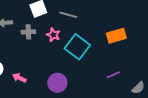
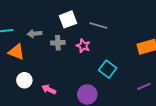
cyan square: (77, 47) -> (108, 69), moved, size x0.7

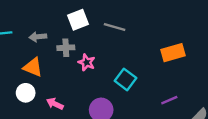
pink star: (83, 46) -> (87, 62), moved
orange triangle: (16, 52) -> (33, 67), moved

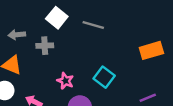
white square: (78, 20) -> (57, 18), turned -30
pink star: (87, 62) -> (65, 81), moved

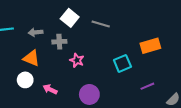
cyan square: (104, 77) -> (122, 63), moved, turned 30
pink star: (65, 81) -> (77, 60), moved

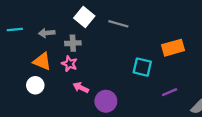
pink star: (77, 60) -> (69, 64), moved
cyan square: (122, 63) -> (142, 67), turned 36
pink arrow: (50, 89) -> (81, 88), moved

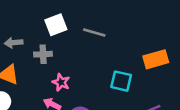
white square: (84, 17) -> (56, 25), turned 30
pink star: (69, 64) -> (61, 82), moved

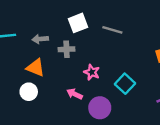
cyan square: (121, 81) -> (125, 84), moved, turned 30
pink star: (61, 82) -> (92, 72), moved

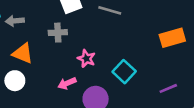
gray arrow: (40, 39) -> (15, 21), moved
pink arrow: (75, 94) -> (67, 83), turned -49

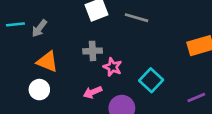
gray arrow: (15, 21) -> (39, 28), turned -48
gray cross: (58, 33) -> (93, 51), moved

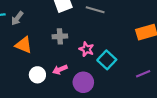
pink star: (113, 67) -> (87, 49), moved
white circle: (39, 90) -> (37, 75), moved

